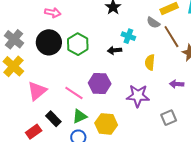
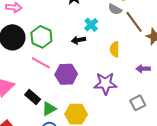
cyan cross: (128, 36) -> (91, 25), turned 32
pink line: (74, 93) -> (41, 63), moved
black rectangle: (53, 119) -> (33, 97), moved

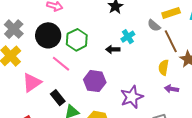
yellow semicircle: (115, 49) -> (164, 67), moved
pink line: (41, 63) -> (61, 64), moved
purple star: (105, 83) -> (132, 97), turned -30

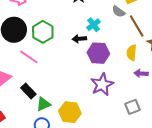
purple hexagon: (95, 81) -> (98, 53), moved

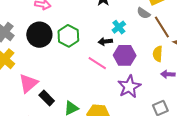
pink line: (29, 57) -> (97, 63), moved
black rectangle: (28, 91) -> (47, 98), moved

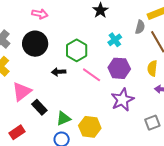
gray semicircle: (143, 13) -> (140, 27), turned -112
green hexagon: (68, 36) -> (77, 50), moved
black arrow: (105, 42) -> (59, 72), moved

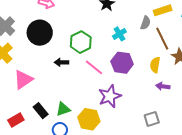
purple star: (122, 100) -> (110, 96), moved
black rectangle: (39, 107) -> (41, 111), moved

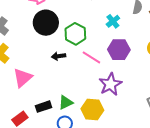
black circle: (40, 33) -> (46, 23), moved
black rectangle: (41, 111) -> (43, 107), turned -63

